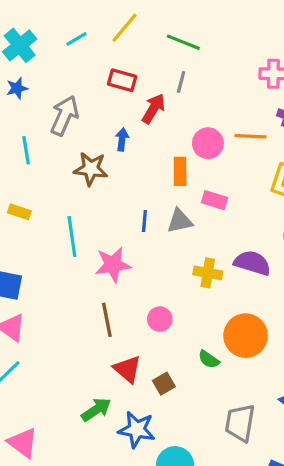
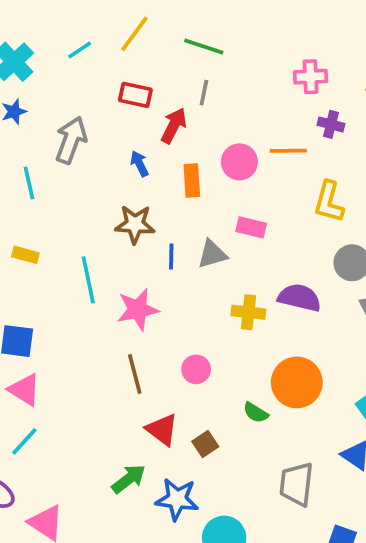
blue arrow: (122, 139) -> (139, 164), turned -30
brown star: (91, 169) -> (135, 224), moved
orange rectangle: (180, 171) -> (192, 180), moved

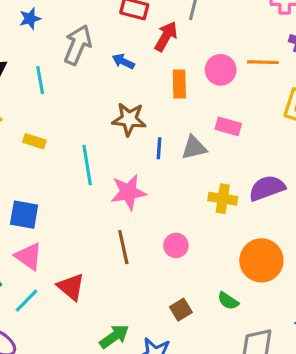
blue arrow: (139, 164) -> (123, 61), moved, turned -40
purple semicircle: (299, 298) -> (267, 188), turned -36
green semicircle: (256, 413) -> (228, 301), moved
red triangle: (162, 430) -> (71, 287), moved

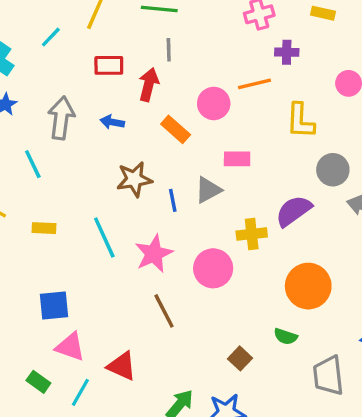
orange rectangle: (179, 84) -> (176, 129), turned -32
pink circle: (176, 245) -> (213, 268), moved, size x1.5

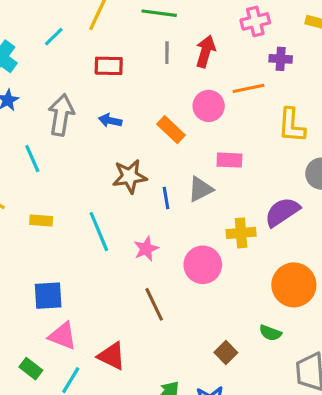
red arrow: (149, 85) -> (206, 51), moved
pink star: (154, 254) -> (146, 249), size x0.7

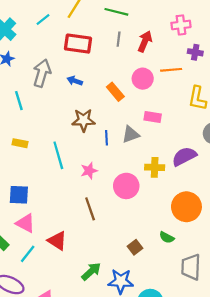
red rectangle: (109, 66) -> (78, 44), size x1.4

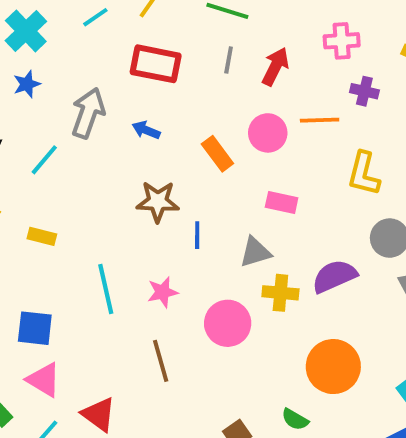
cyan line: (19, 101) -> (44, 160), turned 54
gray triangle: (131, 134) -> (255, 252), moved
cyan line: (58, 155) -> (106, 289), moved

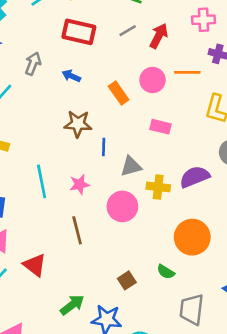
gray line: (229, 60) -> (128, 31), turned 48
gray arrow: (88, 113) -> (33, 64), size x0.7
gray triangle: (255, 252) -> (131, 166), moved

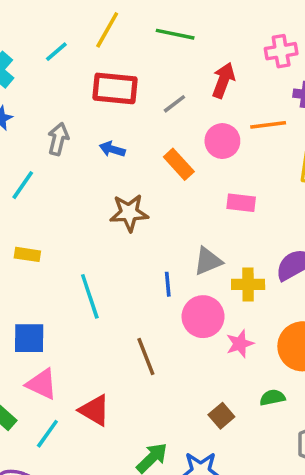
gray line: (128, 31) -> (174, 104), moved
blue line: (104, 147) -> (168, 284), moved
pink star: (80, 184) -> (240, 344), moved
green semicircle: (166, 272) -> (272, 398), turned 144

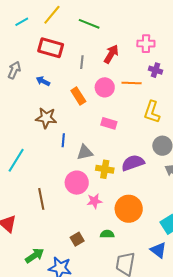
gray line: (174, 104) -> (82, 62), turned -56
blue line: (168, 284) -> (63, 140), moved
cyan line: (90, 296) -> (16, 160), turned 40

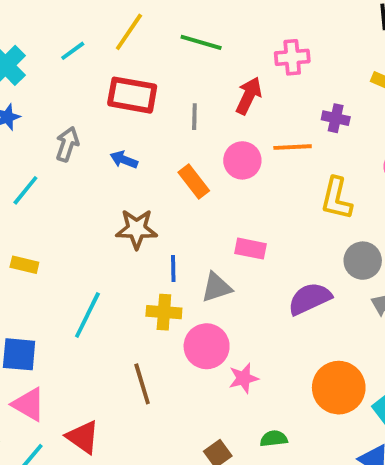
pink cross: (146, 44) -> (292, 57), moved
pink rectangle: (109, 123) -> (250, 249), moved
yellow cross: (105, 169) -> (164, 312), moved
orange circle: (129, 209) -> (339, 388), moved

